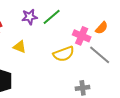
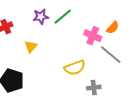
yellow triangle: (20, 47) -> (31, 47), turned 48
yellow semicircle: (64, 54) -> (75, 68), moved

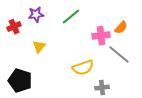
purple star: (41, 17) -> (36, 15), moved
pink cross: (93, 36) -> (101, 36), turned -30

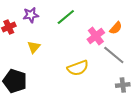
pink cross: (101, 36) -> (96, 36), turned -30
gray cross: (102, 88) -> (123, 85), moved

